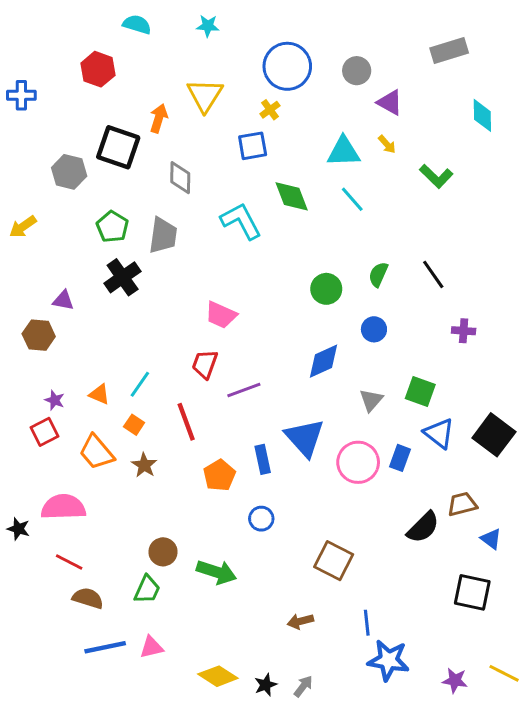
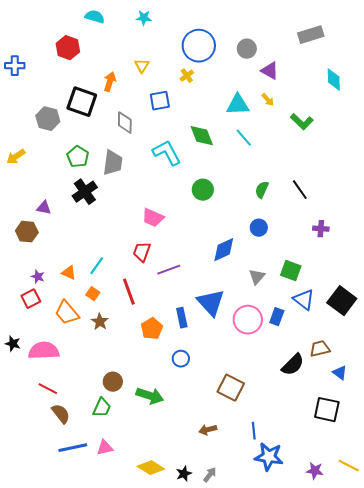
yellow triangle: (205, 95) -> (142, 66), size x0.6
blue square: (253, 146) -> (160, 101), moved
green circle: (326, 289) -> (203, 190), moved
black star: (18, 529) -> (13, 344), moved
brown semicircle: (88, 598) -> (61, 414), turned 35

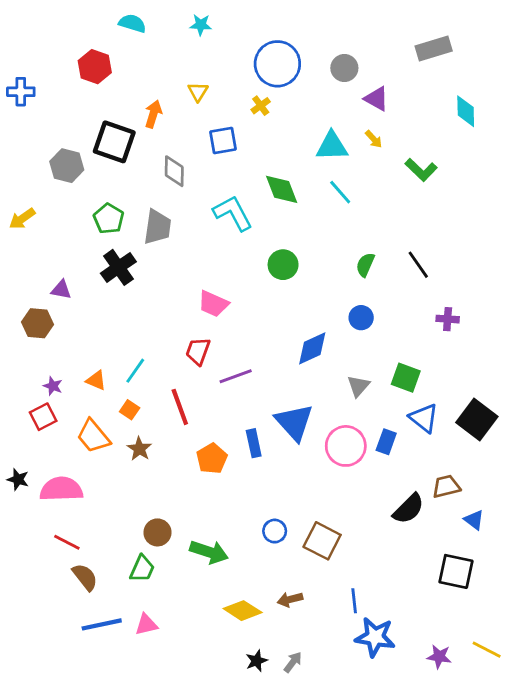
blue circle: (181, 359) -> (275, 531), moved
yellow diamond: (151, 468) -> (243, 611), moved

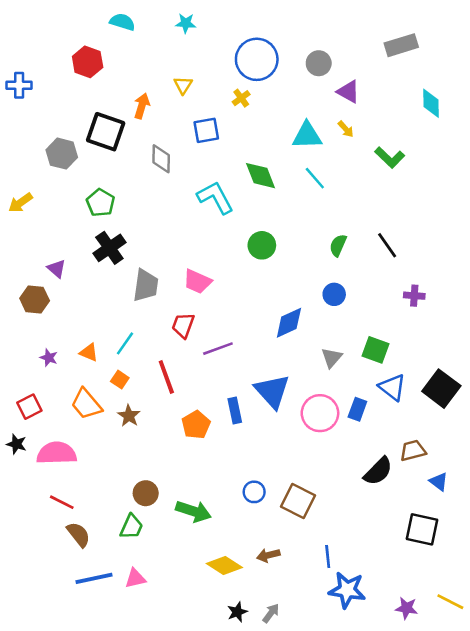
gray trapezoid: (157, 227) -> (146, 285), moved
purple triangle: (61, 290) -> (57, 269), turned 30
red square: (43, 417) -> (29, 407), moved

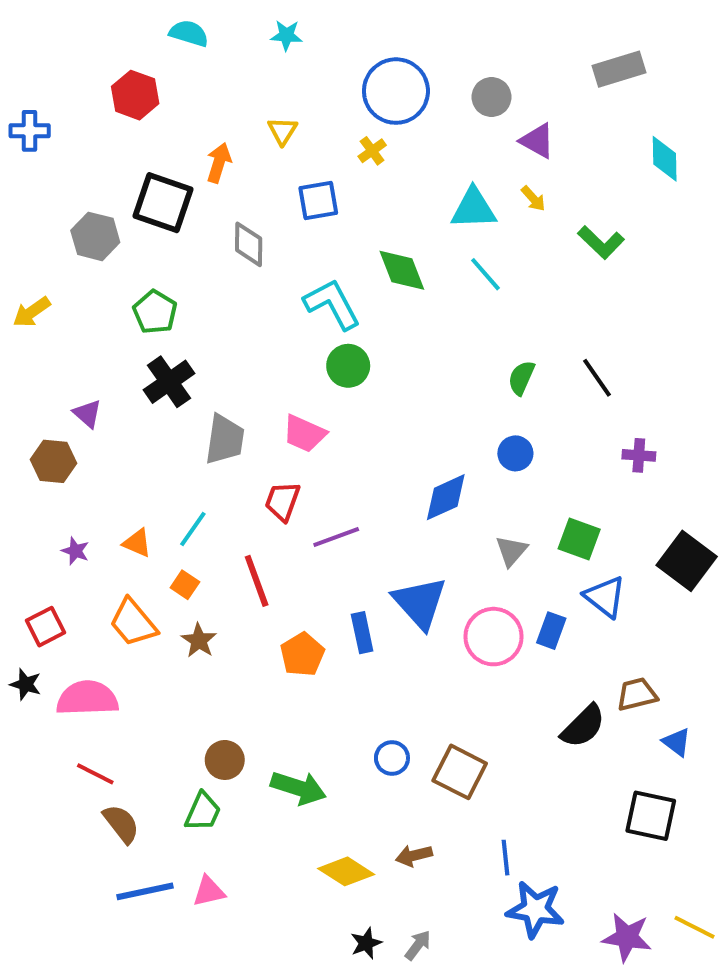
green circle: (262, 245) -> (348, 366), moved
black square: (441, 389) -> (687, 561), moved
purple star: (406, 608) -> (627, 937), size x1.4

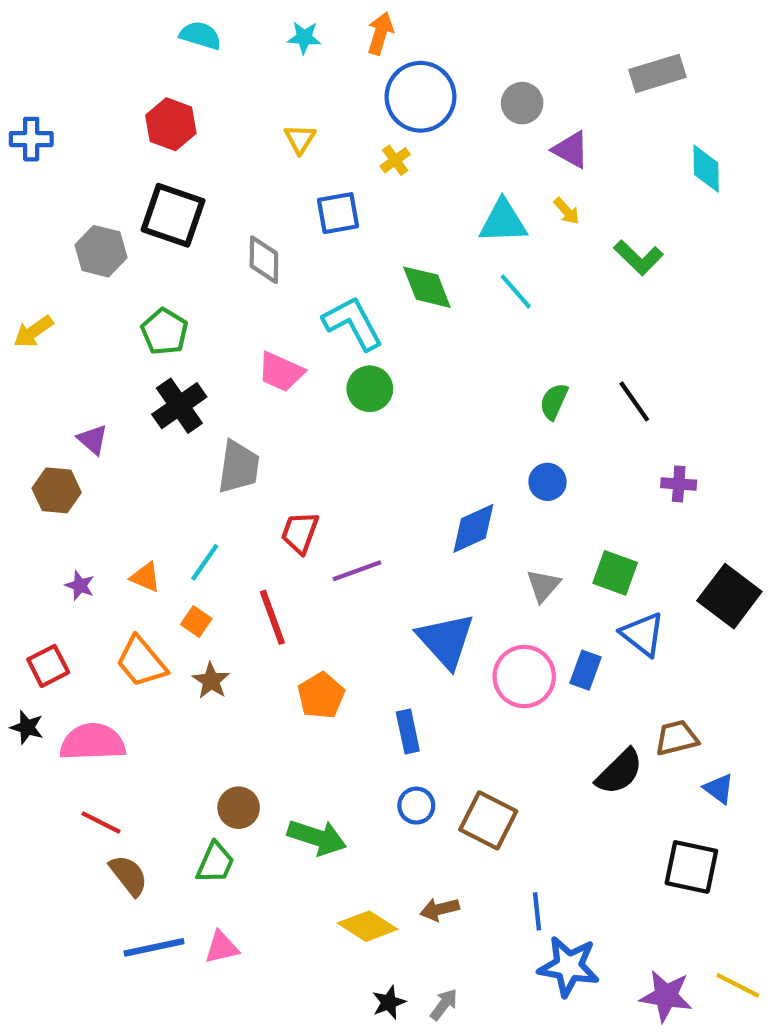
red hexagon: (135, 95) -> (171, 124), moved
orange arrow: (219, 163) -> (380, 33), moved
pink trapezoid: (304, 433) -> (281, 372), moved
blue rectangle: (362, 633) -> (408, 732), moved

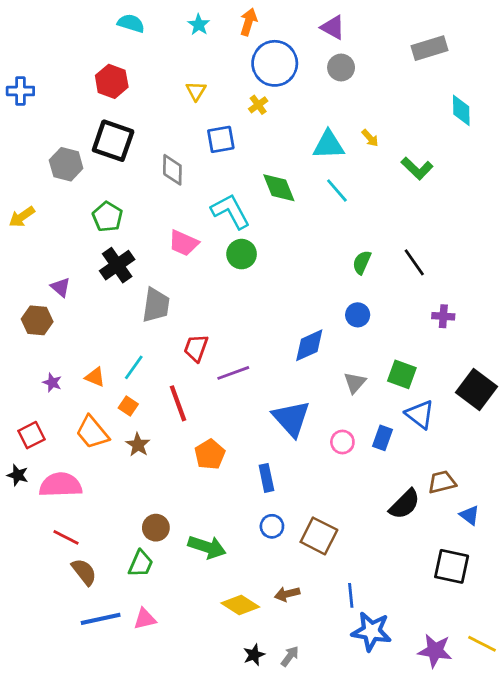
cyan star: (304, 38) -> (199, 25), turned 30
purple triangle: (571, 150) -> (333, 27), moved
pink circle: (524, 677) -> (342, 442), size x0.6

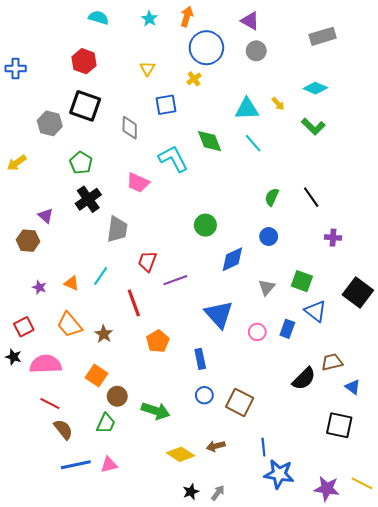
cyan diamond: (461, 110) -> (315, 88), moved, turned -65
green circle: (242, 254) -> (205, 225), moved
orange square: (128, 406) -> (96, 376), moved, size x1.5

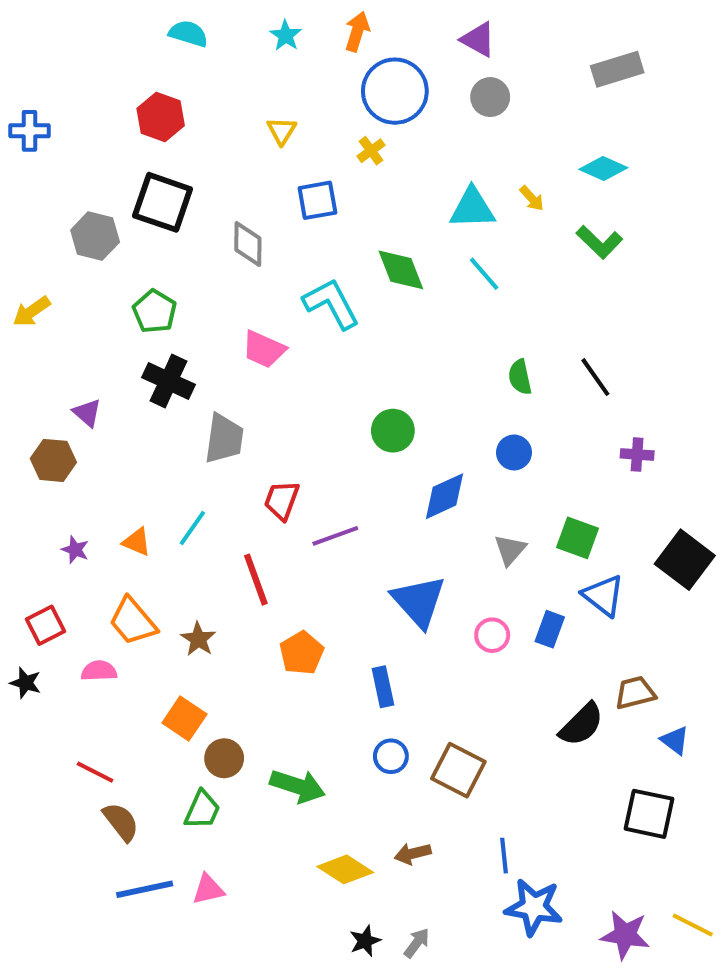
green semicircle: (272, 197) -> (520, 377), turned -36
black cross: (88, 199) -> (169, 381), turned -30
pink semicircle: (46, 364) -> (99, 671), moved, size x0.6

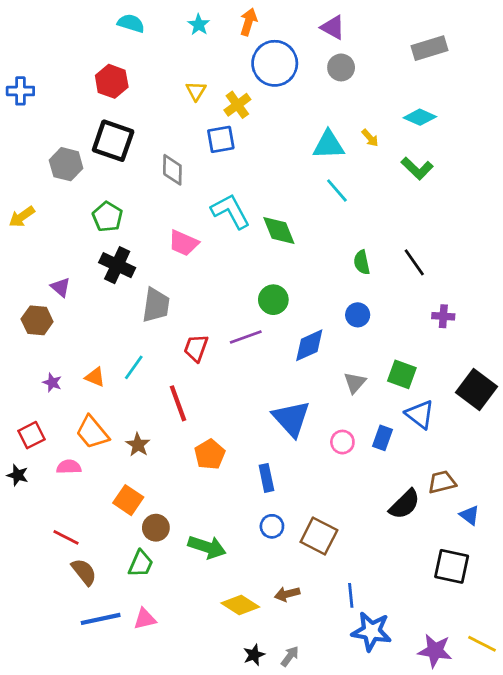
yellow cross: (371, 151) -> (237, 105), moved, size x1.4
green diamond: (401, 270) -> (279, 231), moved
purple line: (335, 536) -> (246, 337), moved

